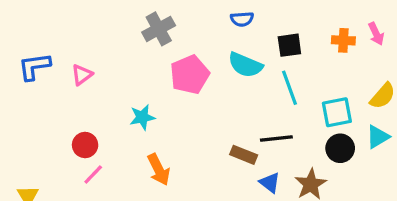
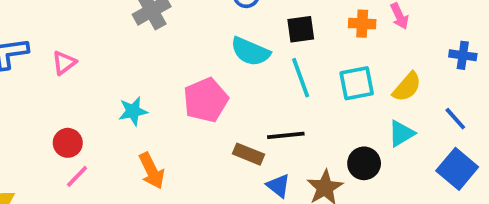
pink pentagon: (190, 75) -> (206, 100), moved
cyan square: (337, 112) -> (357, 83), moved
black circle: (340, 148) -> (364, 163), moved

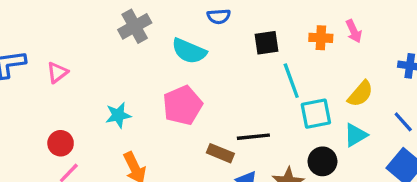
cyan semicircle: (250, 52) -> (189, 51), moved
cyan line: (301, 78) -> (291, 81), moved
cyan square: (357, 83) -> (316, 114), moved

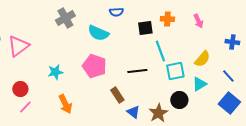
orange cross: (321, 38) -> (167, 19), moved
pink triangle: (57, 72) -> (18, 46), size x1.6
pink pentagon: (182, 105) -> (94, 66), turned -30
black line: (253, 137) -> (137, 71), moved
brown rectangle: (220, 153) -> (117, 95), turned 35

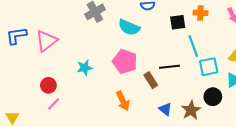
brown rectangle: (117, 95) -> (151, 80), moved
orange arrow: (65, 104) -> (123, 101), moved

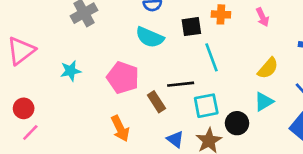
cyan semicircle: (129, 27) -> (150, 37), moved
cyan square: (209, 67) -> (206, 106), moved
cyan star: (85, 68) -> (71, 71), moved

